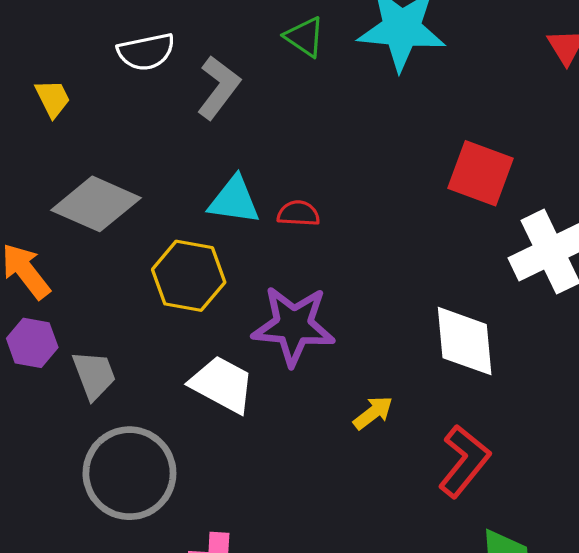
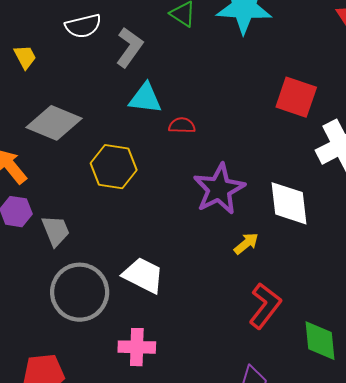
cyan triangle: (234, 200) -> (145, 98), moved
purple star: (293, 326) -> (219, 189), moved, turned -30
white trapezoid: (222, 384) -> (143, 275), moved
yellow arrow: (373, 413) -> (246, 243), moved
red L-shape: (464, 461) -> (265, 306), moved

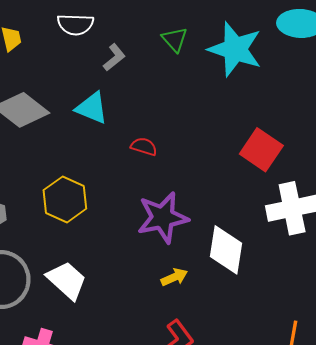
gray L-shape: (129, 47) -> (114, 57), size x0.7
cyan triangle: (145, 98) -> (92, 108), moved
yellow hexagon: (114, 167) -> (65, 199), moved

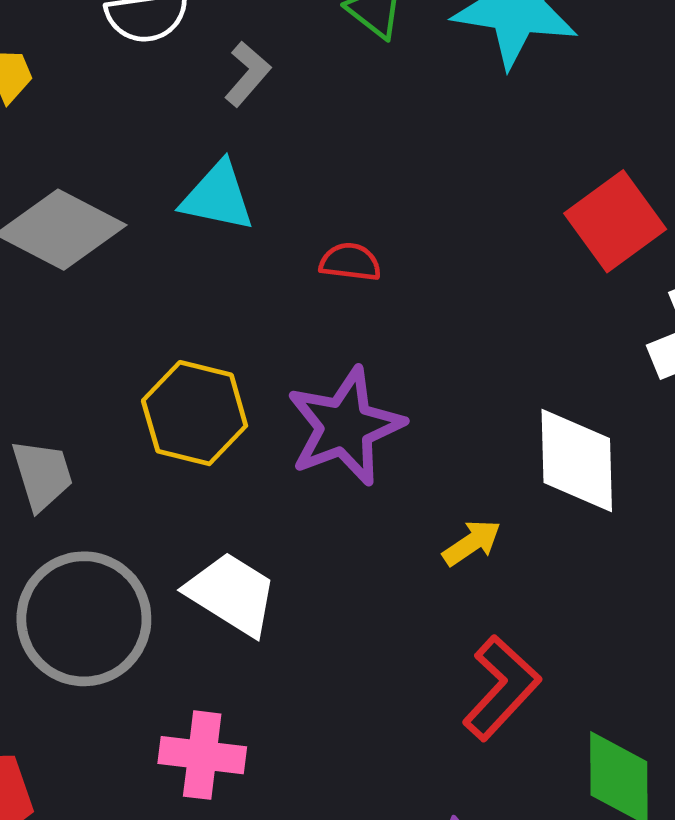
red square: (261, 150) -> (615, 221), turned 30
purple star: (163, 218) -> (345, 426), moved

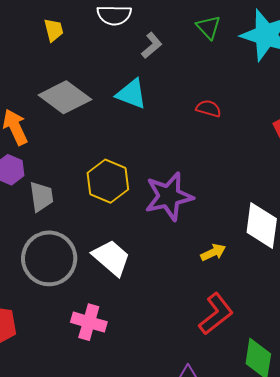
red semicircle: (350, 262) -> (209, 108), moved

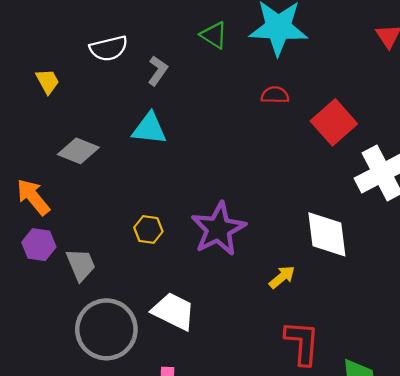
gray diamond: (65, 97) -> (78, 151), size x0.7
red semicircle: (209, 108) -> (275, 95), moved
yellow hexagon: (108, 181) -> (148, 230), size x0.6
red L-shape: (216, 314) -> (302, 343), turned -33

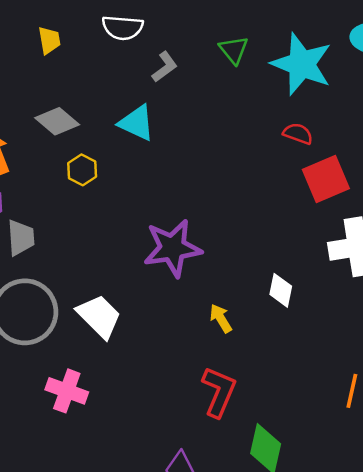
red semicircle: (275, 95) -> (298, 134), moved
yellow hexagon: (148, 230) -> (82, 170), moved
white diamond: (327, 234) -> (281, 290), size x0.6
yellow arrow: (282, 277) -> (221, 318), turned -100

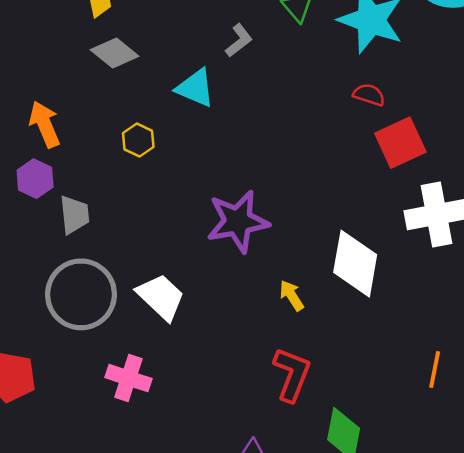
gray L-shape: (165, 67) -> (239, 41), moved
gray diamond: (57, 121) -> (115, 53), moved
white diamond: (281, 290) -> (355, 264), size x1.8

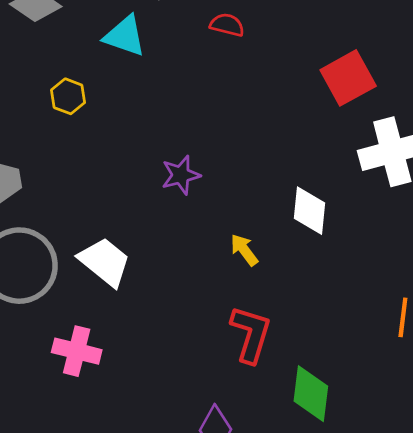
red semicircle: (369, 95) -> (227, 25), moved
purple star: (238, 221) -> (181, 175), size x0.6
white diamond: (355, 264) -> (309, 211), size x0.7

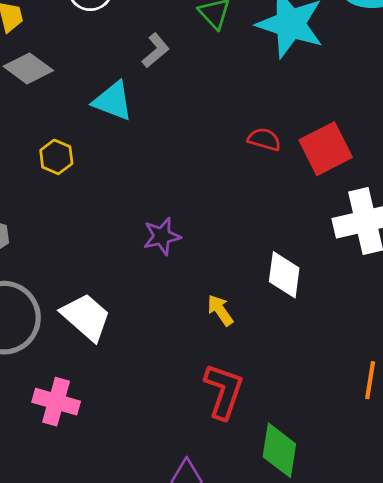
red semicircle: (227, 25) -> (264, 139), moved

